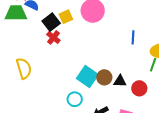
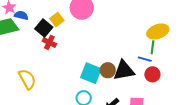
blue line: (133, 37) -> (145, 59), moved, turned -64
black triangle: (120, 81) -> (124, 70), size x1.6
red circle: (139, 88) -> (152, 74), moved

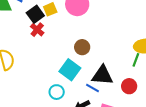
blue line: (145, 59) -> (93, 88), moved
brown circle: (108, 70) -> (82, 47), moved

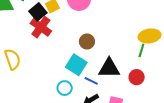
red cross: (37, 30) -> (41, 27), size x1.5
blue line: (93, 88) -> (91, 81), moved

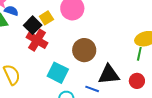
brown circle: (87, 41) -> (84, 50), size x1.5
cyan square: (76, 65) -> (58, 73), moved

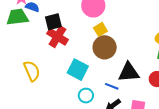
yellow square: (46, 18) -> (100, 29), moved
black square: (33, 25) -> (53, 22), turned 30

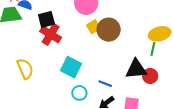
brown circle: (105, 47) -> (109, 30), moved
black triangle: (129, 72) -> (136, 69), moved

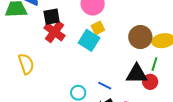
brown circle: (109, 30) -> (140, 37), moved
green line: (153, 49) -> (154, 64), moved
cyan square: (71, 67) -> (89, 40), moved

